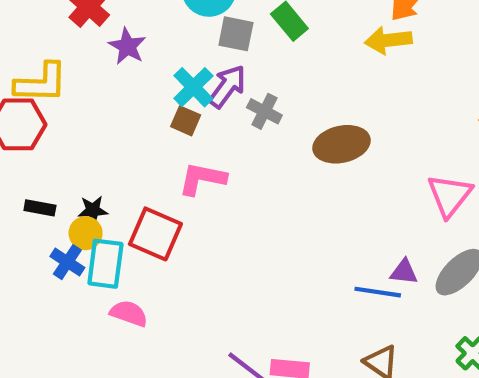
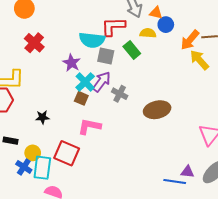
yellow arrow: (388, 40) -> (199, 60), moved, turned 55
purple star: (127, 46) -> (71, 63), moved
black star: (93, 210) -> (42, 117), moved

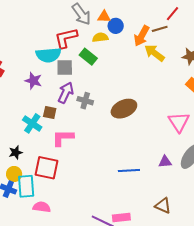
cyan cross: (85, 82) -> (32, 123), moved
black star: (42, 117) -> (16, 152), moved
blue line: (175, 182) -> (129, 171), moved

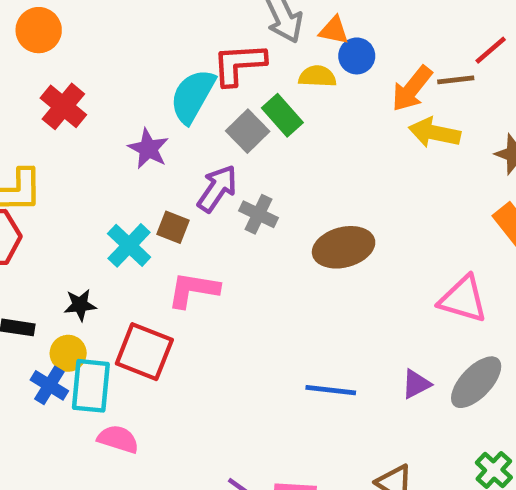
yellow arrow: (154, 53) -> (434, 133), turned -35
cyan semicircle: (48, 55) -> (193, 96), turned 115
gray square: (65, 68) -> (248, 131), moved, turned 36
pink triangle: (179, 122) -> (463, 299), turned -50
purple triangle: (165, 162) -> (416, 384), turned -32

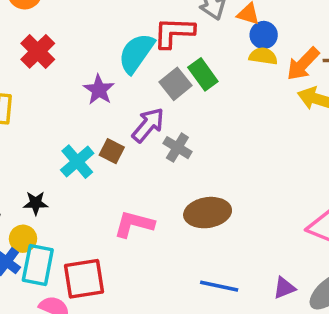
yellow semicircle: (317, 76) -> (263, 56), moved
brown ellipse: (344, 247) -> (208, 213), moved
pink L-shape: (193, 290) -> (134, 224), moved
red square: (144, 352) -> (84, 279), moved, turned -36

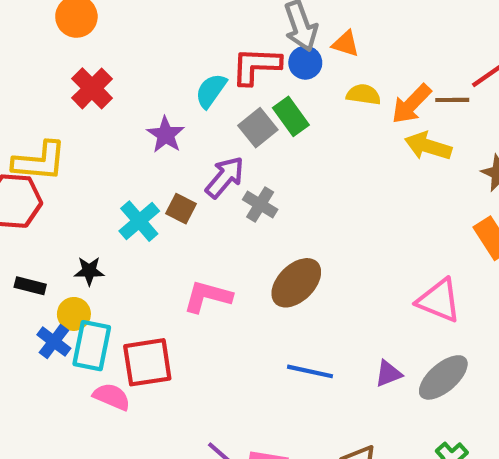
blue circle: (264, 35) -> (305, 63), moved
cyan semicircle: (136, 53) -> (211, 91), size x0.7
brown ellipse: (208, 213) -> (296, 283), turned -36

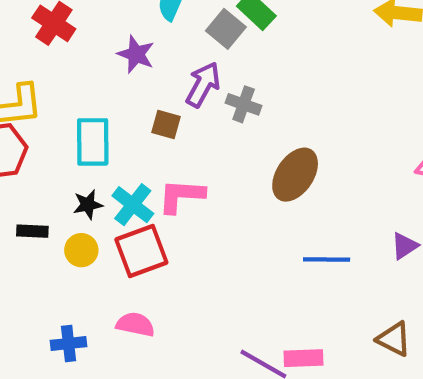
cyan cross: (139, 221) -> (133, 205), moved
pink L-shape: (208, 297) -> (181, 196), moved
blue cross: (54, 342) -> (69, 343), moved, turned -32
cyan rectangle: (92, 346) -> (93, 142), moved
red square: (147, 362) -> (141, 251), moved

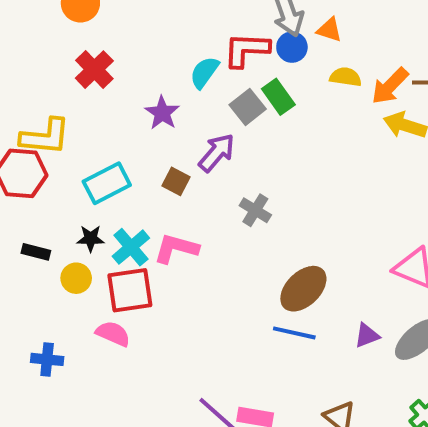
gray cross: (244, 104) -> (255, 210), moved
cyan rectangle: (93, 142) -> (107, 183), turned 51
brown ellipse: (295, 175) -> (303, 289), moved
pink semicircle: (135, 324) -> (113, 334), moved

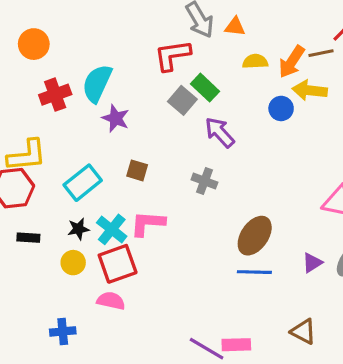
blue circle: (292, 47) -> (281, 108), moved
red cross: (94, 70) -> (55, 95), turned 36
cyan semicircle: (204, 72) -> (97, 83), moved, size x1.4
purple arrow: (217, 153) -> (220, 132), moved, turned -72
black rectangle: (36, 252) -> (28, 238), moved

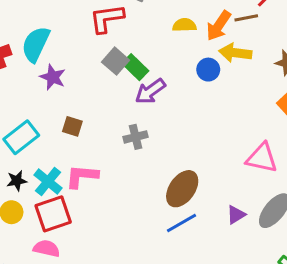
green rectangle: (205, 88) -> (135, 67), moved
purple arrow: (220, 132) -> (150, 91), turned -84
gray cross: (204, 181) -> (136, 137), turned -35
blue line: (254, 272) -> (182, 223), turned -32

